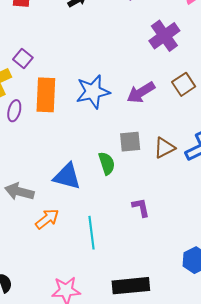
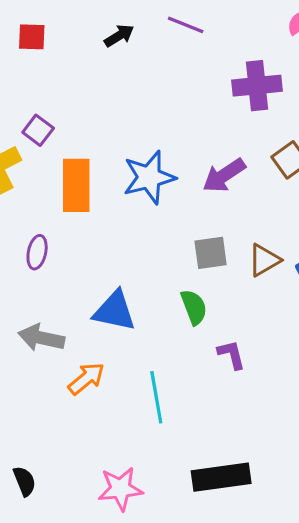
purple cross: (164, 36) -> (257, 86), turned 32
purple ellipse: (14, 111) -> (37, 252), moved
green semicircle: (107, 163) -> (194, 307), moved

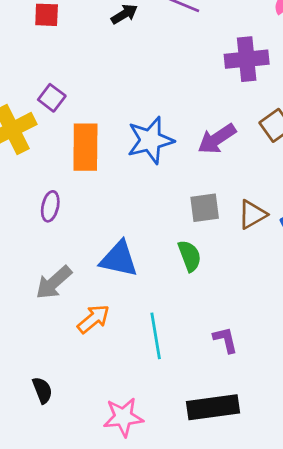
gray arrow: (41, 338) -> (54, 283), turned -54
purple L-shape: (232, 355) -> (225, 340), moved
black semicircle: (25, 481) -> (42, 390), moved

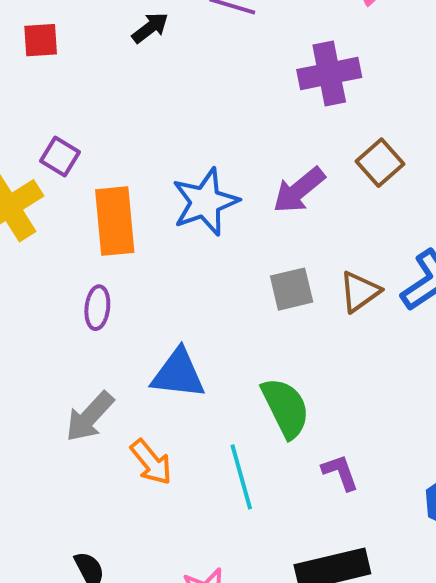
purple ellipse: (50, 206) -> (97, 308), moved
green semicircle: (190, 256) -> (286, 408), moved, size x1.4
orange arrow: (93, 319) -> (151, 462), turned 96

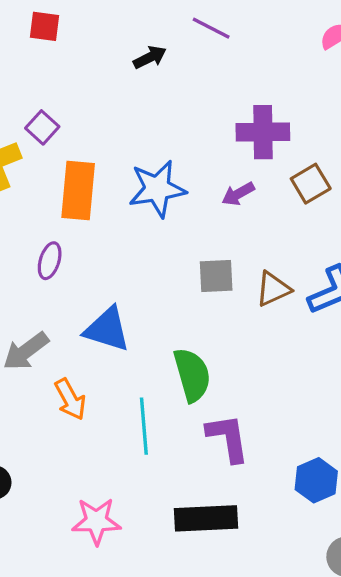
black arrow: (150, 28) -> (150, 57), moved
purple cross: (329, 74) -> (263, 132), moved
purple arrow: (299, 190) -> (238, 194), size x0.7
purple L-shape: (340, 472) -> (228, 438), size x1.5

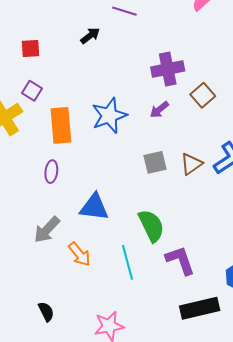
red square: (44, 26) -> (31, 48), moved
black rectangle: (206, 518) -> (200, 308), moved

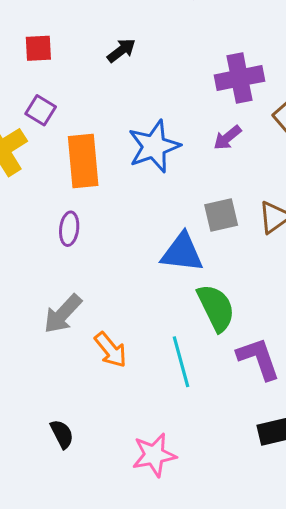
black arrow: (90, 36) -> (121, 50), moved
blue triangle: (94, 207) -> (182, 253), moved

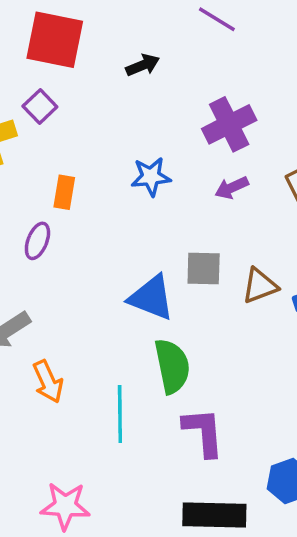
red square: (38, 48) -> (55, 40), size x1.8
purple cross: (240, 78) -> (229, 124), moved, turned -30
blue star: (154, 146) -> (151, 177), size x0.7
orange rectangle: (83, 161) -> (64, 192), moved, size x0.6

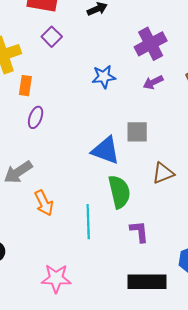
purple square: (40, 107) -> (52, 37), moved
orange rectangle: (64, 192) -> (25, 86), moved
brown triangle: (260, 286) -> (163, 173), moved
purple L-shape: (203, 432) -> (139, 232), size x0.7

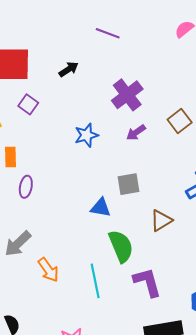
blue triangle: (106, 150) -> (101, 208), size x0.7
purple L-shape: (139, 232) -> (147, 282), size x1.4

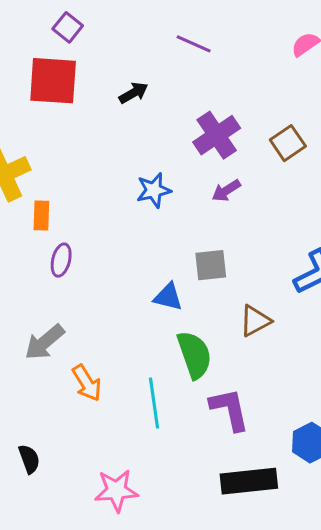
purple square: (28, 104) -> (68, 27), moved
brown square: (180, 121) -> (288, 143), moved

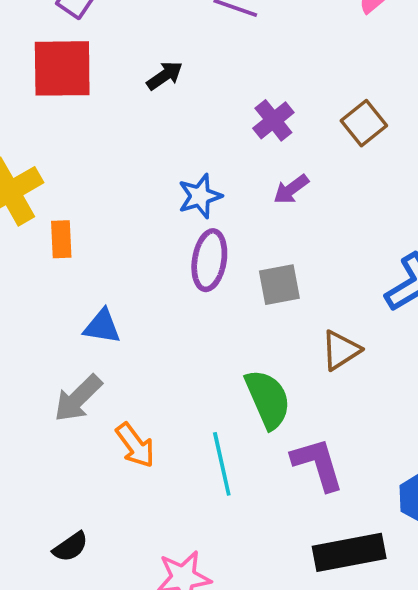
purple cross: (217, 135) -> (273, 120), size x0.7
purple ellipse: (61, 260) -> (209, 260), moved, size x1.4
blue triangle: (168, 297) -> (102, 326), moved
black semicircle: (29, 459) -> (70, 547), turned 80

